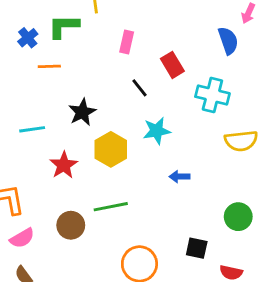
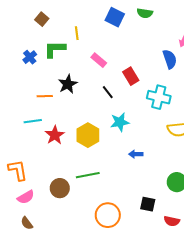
pink rectangle: (127, 42) -> (99, 60), turned -63
orange line: (49, 66) -> (45, 96), moved
black star: (82, 112) -> (68, 84), moved
red star: (64, 165) -> (55, 135), moved

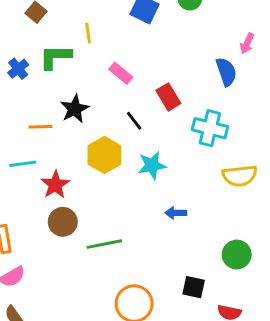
yellow hexagon: (88, 135) -> (104, 155), moved
brown circle: (60, 188) -> (63, 222), moved

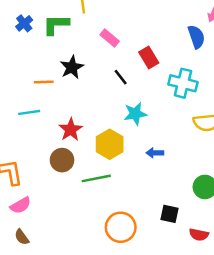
blue cross: (18, 69) -> (24, 23), moved
yellow hexagon: (104, 155) -> (110, 144), moved
red star: (55, 185) -> (71, 130), moved

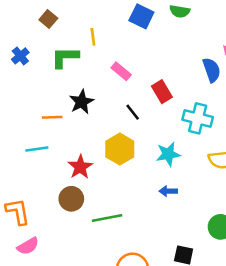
blue cross: (24, 23) -> (20, 56), moved
cyan star: (135, 114) -> (168, 154), moved
yellow hexagon: (110, 144) -> (120, 149), moved

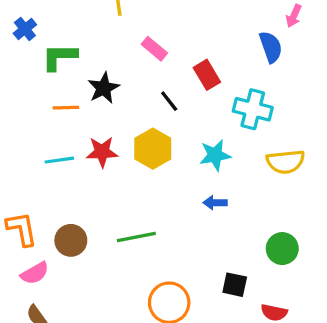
green L-shape: (65, 57) -> (59, 57), moved
cyan line: (37, 149) -> (59, 160), moved
red star: (80, 167) -> (102, 152), moved, turned 30
brown circle: (71, 199) -> (71, 240), moved

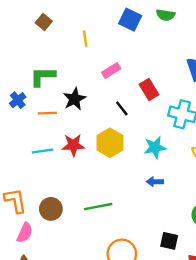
blue cross: (25, 29) -> (18, 100), moved
pink rectangle: (154, 49) -> (111, 71), turned -72
pink semicircle: (35, 273) -> (25, 233), turned -36

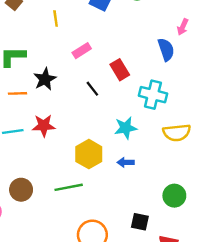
yellow hexagon: (110, 143) -> (89, 154), moved

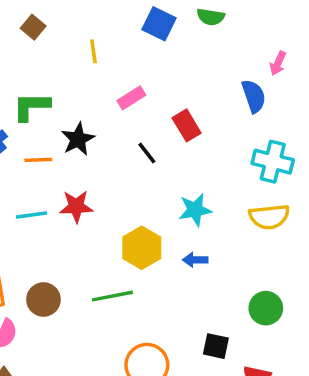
cyan cross: (153, 95) -> (273, 162), moved

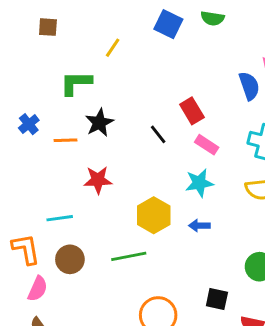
brown square: (33, 27) -> (48, 27), moved, turned -36
yellow line: (93, 51) -> (113, 48), turned 42
pink rectangle: (131, 98) -> (207, 145), moved, turned 65
green L-shape: (31, 106) -> (76, 83), moved
cyan line: (31, 215) -> (60, 218), moved

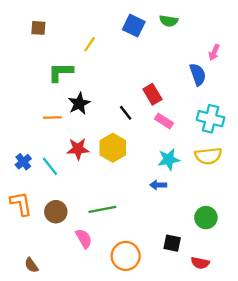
blue cross: (29, 124) -> (23, 162), moved
cyan star: (199, 183) -> (169, 159), moved
yellow hexagon: (154, 215) -> (113, 148), moved
cyan line: (60, 218) -> (50, 166), moved, turned 60
pink semicircle: (38, 289) -> (84, 238), moved, turned -54

